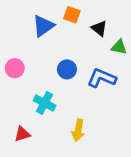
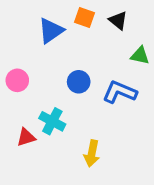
black triangle: (99, 28) -> (118, 20), moved
red triangle: (22, 134) -> (26, 137), moved

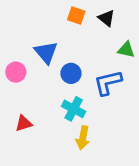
blue triangle: (51, 31) -> (46, 52), moved, turned -35
blue L-shape: (120, 92) -> (108, 83), turned -36
cyan cross: (52, 121) -> (74, 109), moved

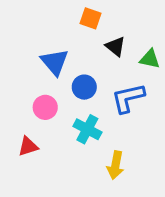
black triangle: (106, 18) -> (116, 46), moved
pink circle: (16, 72) -> (45, 107), moved
yellow arrow: (83, 138) -> (116, 165), moved

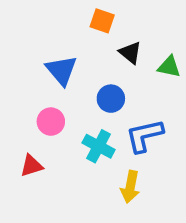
blue circle: (84, 87) -> (111, 99), moved
blue L-shape: (128, 98) -> (144, 136), moved

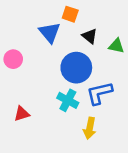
blue triangle: (61, 70) -> (50, 32), moved
blue circle: (111, 99) -> (76, 68), size x1.6
pink circle: (51, 122) -> (13, 59), moved

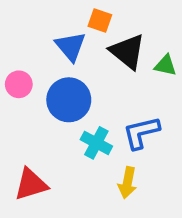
black triangle: (90, 36) -> (127, 52), size x1.6
blue circle: (76, 68) -> (69, 100), moved
red triangle: (22, 114) -> (31, 184), moved, size x1.5

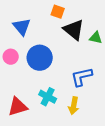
blue triangle: (71, 46) -> (22, 27), moved
pink circle: (19, 84) -> (11, 57), moved
cyan cross: (96, 143) -> (48, 97), moved

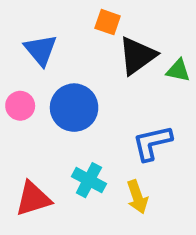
black triangle: (74, 30) -> (137, 56), turned 45
yellow arrow: (74, 106) -> (137, 197), turned -30

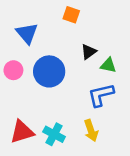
black triangle: (137, 56) -> (89, 52), moved, size x0.6
green triangle: (178, 70) -> (108, 65), moved
cyan cross: (89, 180) -> (54, 134), moved

